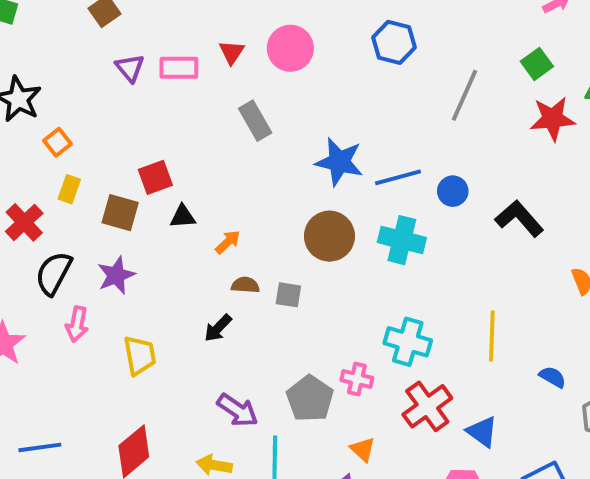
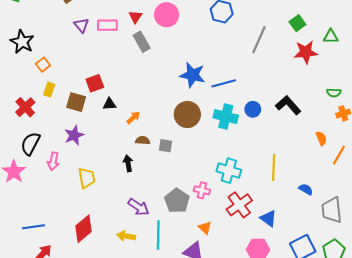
gray rectangle: (255, 121) -> (142, 42), moved
blue circle: (453, 191) -> (253, 109), moved
black semicircle: (54, 273) -> (30, 144), moved
black arrow: (218, 328) -> (128, 163), turned 126

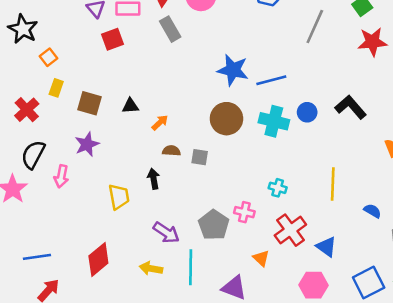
red square: (95, 83) -> (113, 39), moved
cyan cross: (229, 171) -> (278, 188), size x0.6
yellow trapezoid: (87, 178) -> (119, 197), moved
orange triangle: (205, 228) -> (261, 258), moved

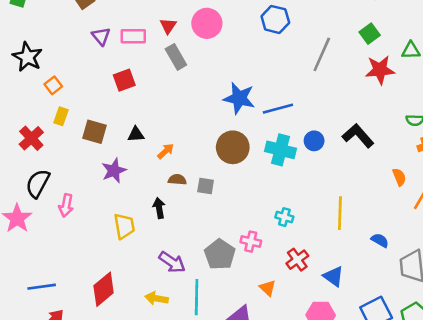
red square: (113, 39) -> (124, 80), moved
purple star: (87, 144) -> (114, 171), moved
red cross: (290, 230) -> (297, 260), size x0.7

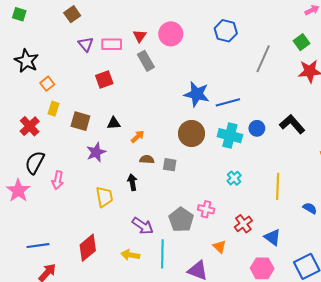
cyan cross: (284, 217) -> (234, 178), moved, turned 32

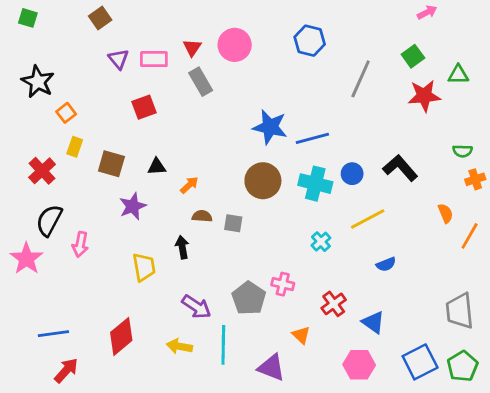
yellow line: (278, 186) -> (368, 219), moved, turned 60
blue semicircle: (310, 208) -> (386, 264), moved, turned 128

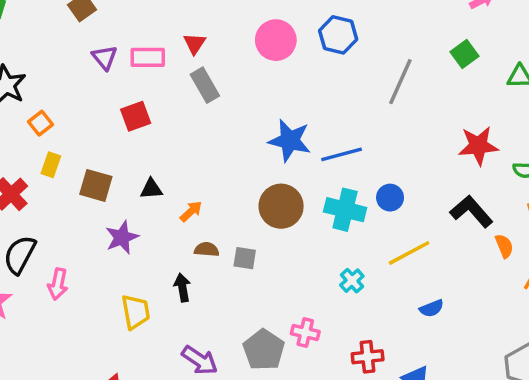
pink circle: (235, 45) -> (276, 40), moved
red star: (424, 96) -> (478, 146), moved
black L-shape: (400, 168) -> (471, 211), moved
red cross: (334, 304) -> (368, 357), turned 30

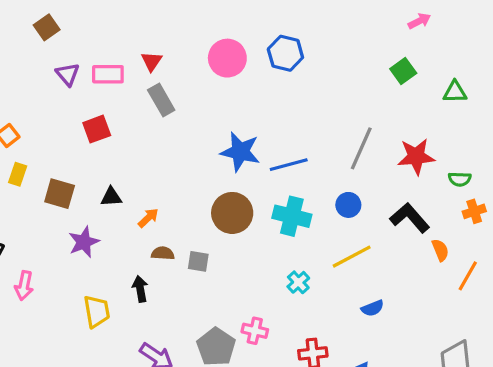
gray line: (400, 82) -> (361, 148), moved
blue circle: (390, 198) -> (348, 205), moved

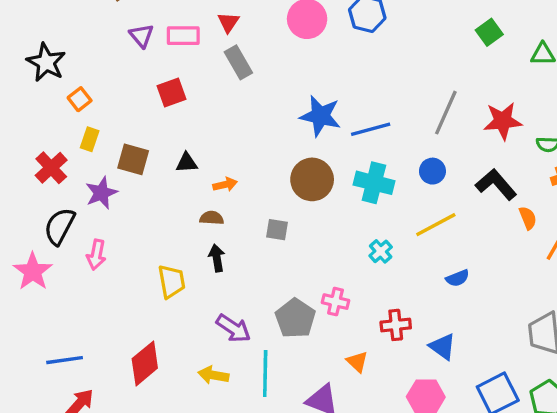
orange arrow: (148, 218) -> (225, 184), turned 30
purple star: (84, 242) -> (101, 193), moved
brown semicircle: (163, 253) -> (212, 218), moved

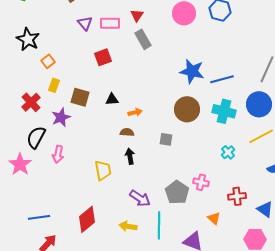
blue circle: (432, 171) -> (259, 104), size x1.6

